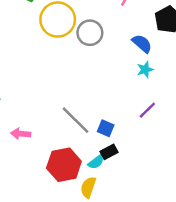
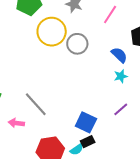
gray line: (76, 120) -> (36, 104), moved
blue square: (106, 128) -> (86, 122), size x1.5

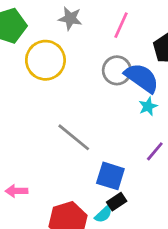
gray circle: (77, 44) -> (117, 70), moved
blue semicircle: (119, 55) -> (142, 78), size x1.5
gray line: (36, 104) -> (74, 137), moved

